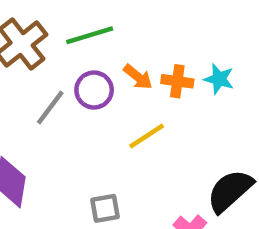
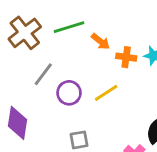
orange arrow: (138, 77) -> (100, 41), moved
purple circle: (94, 90) -> (69, 93), moved

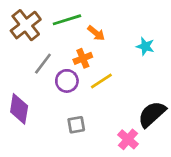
orange cross: (126, 57) -> (83, 58), moved, turned -30

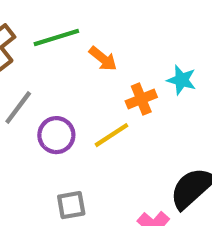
orange cross: (83, 58) -> (141, 99), moved

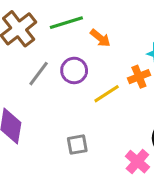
orange cross: (141, 99) -> (139, 77), moved
purple circle: (56, 135) -> (74, 70), moved

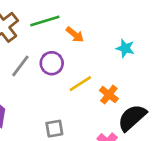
orange cross: (139, 77) -> (109, 95), moved, turned -30

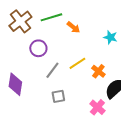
purple circle: (52, 63) -> (38, 48), moved
gray line: (20, 66) -> (52, 70), moved

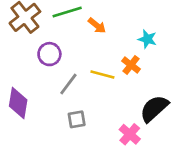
yellow line: (77, 63) -> (102, 74), turned 48
orange cross: (98, 71) -> (131, 65), moved

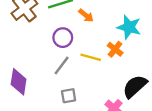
cyan star: (147, 39) -> (129, 27), size x1.5
purple circle: (49, 54) -> (63, 38), moved

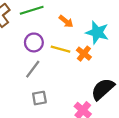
orange arrow: (86, 15) -> (66, 21), moved
yellow line: (91, 57) -> (61, 49), moved

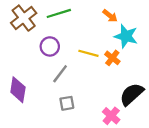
orange arrow: (66, 21) -> (110, 16), moved
purple circle: (34, 42) -> (50, 46), moved

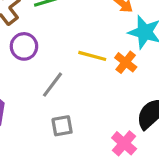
purple circle: (50, 46) -> (24, 46), moved

